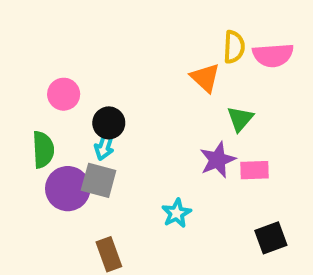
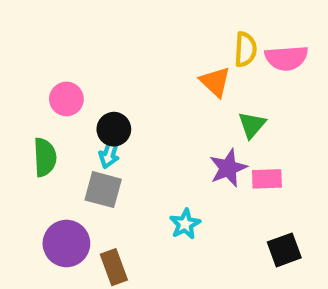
purple circle: (68, 189) -> (66, 243), moved

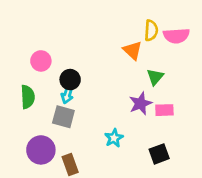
black square: (284, 250) -> (159, 154), moved

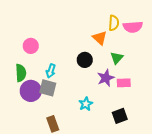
black circle: (70, 80) -> (85, 60), moved
purple circle: (41, 150) -> (31, 91), moved

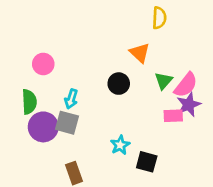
yellow semicircle: (114, 23) -> (159, 18), moved
pink semicircle: (133, 27) -> (186, 85), moved, turned -48
purple star: (106, 78) -> (189, 105), moved
black square: (120, 116) -> (147, 162), moved, turned 35

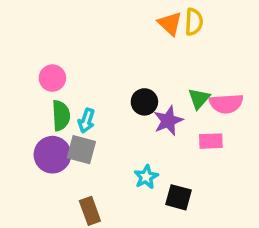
orange triangle: (140, 53) -> (170, 24), moved
pink semicircle: (186, 85) -> (226, 104), turned 48
green semicircle: (29, 102) -> (61, 116), moved
purple star: (189, 105) -> (168, 121), moved

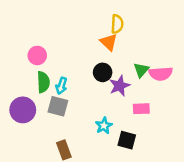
yellow semicircle: (194, 22) -> (117, 24), moved
orange triangle: (170, 24) -> (109, 42), moved
pink rectangle: (211, 141) -> (141, 109), moved
purple circle: (52, 155) -> (23, 110), moved

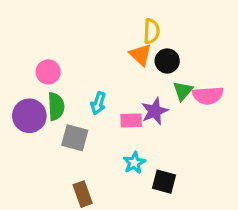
black circle: (103, 72) -> (167, 61), moved
cyan arrow: (61, 86) -> (98, 103), moved
pink rectangle: (141, 109) -> (131, 120), moved
purple circle: (23, 110) -> (29, 116), moved

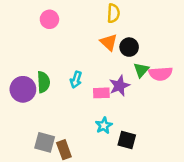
yellow semicircle: (151, 31) -> (113, 13), moved
pink circle: (48, 72) -> (49, 19), moved
gray square: (75, 138) -> (45, 142), moved

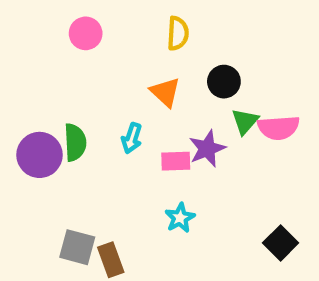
yellow semicircle: (113, 13) -> (178, 33), moved
orange triangle: (109, 42) -> (165, 92), moved
black square: (127, 140) -> (281, 243), moved, turned 30

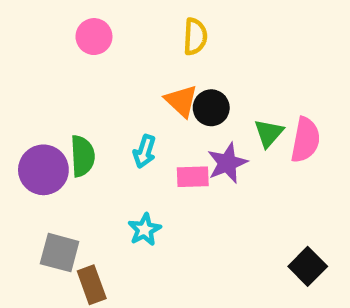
black circle: (224, 82) -> (211, 108), moved
pink semicircle: (278, 128) -> (305, 140), turned -75
cyan star: (180, 218) -> (145, 230), moved
gray square: (77, 247) -> (60, 253), moved
brown rectangle: (111, 260) -> (92, 285), moved

